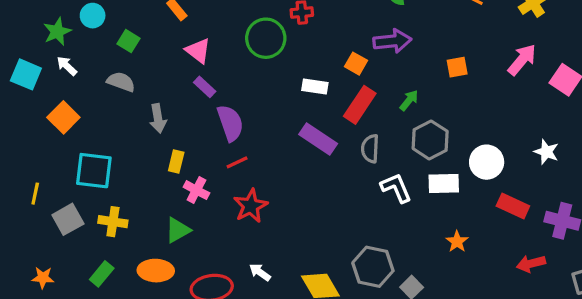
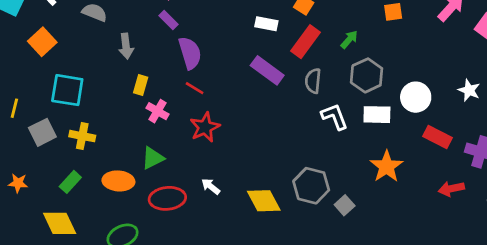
red line: (237, 162) -> (195, 88), turned 54
green triangle: (178, 230) -> (153, 158), moved
orange star: (457, 242) -> (387, 166), size x1.6

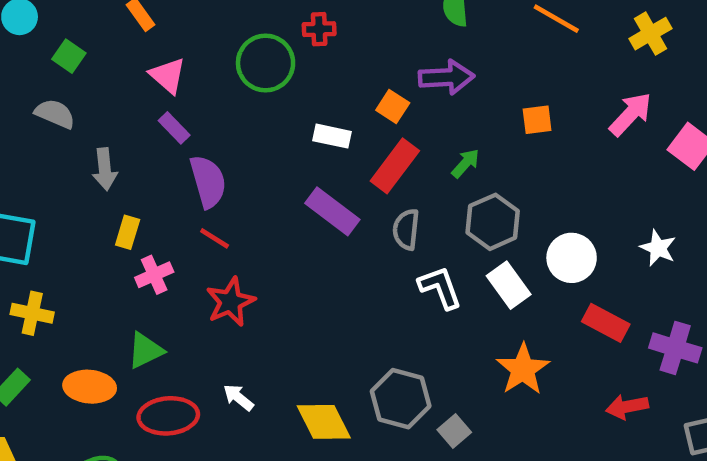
pink cross: (157, 111) -> (154, 275), turned 35
white rectangle: (377, 115) -> (509, 285), turned 52

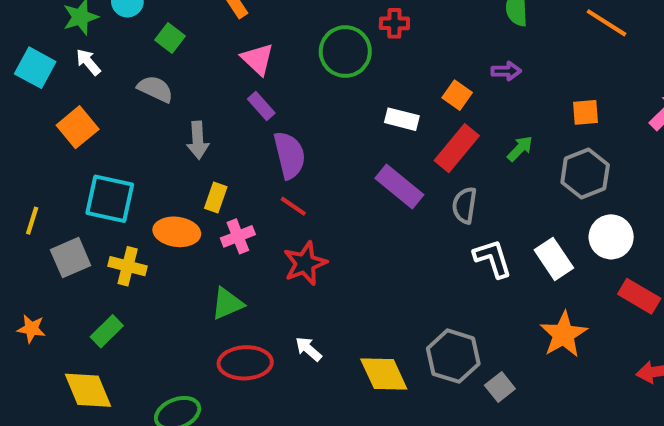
purple arrow: (446, 77) -> (506, 71), size x0.6
gray hexagon: (493, 222) -> (585, 174), moved
orange ellipse: (90, 387) -> (177, 232), moved

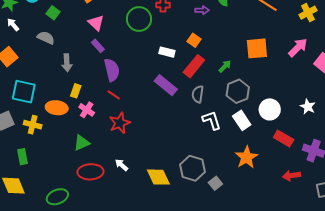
purple arrow: (506, 71) -> (202, 10), moved
orange square: (585, 112) -> (257, 48), size x1.6
gray hexagon: (585, 174) -> (238, 91), moved
pink cross: (238, 236) -> (87, 110), turned -35
green rectangle: (107, 331) -> (23, 157), turned -56

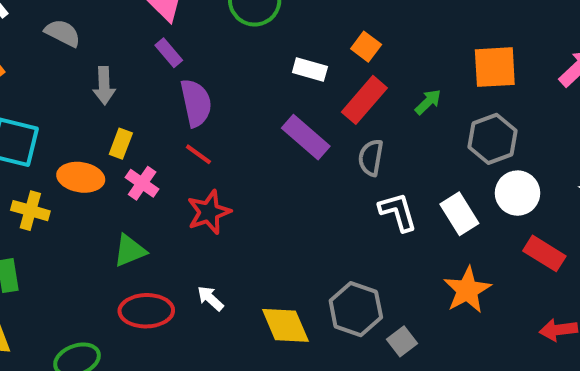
gray hexagon: (238, 91) -> (493, 139), moved

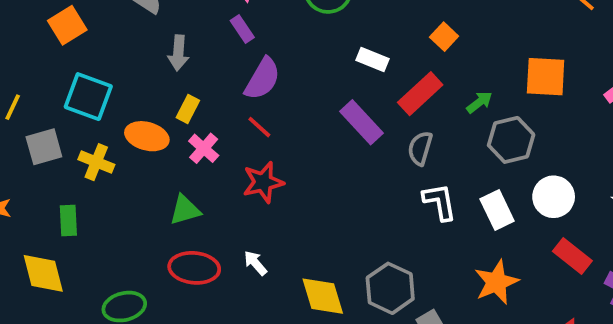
orange square: (366, 47) -> (444, 37), moved
purple semicircle: (196, 103) -> (262, 79), turned 36
gray hexagon: (493, 139) -> (511, 140), moved

